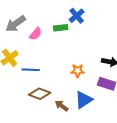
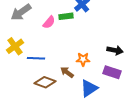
pink semicircle: (36, 34) -> (49, 22), moved
brown arrow: (62, 106) -> (67, 72), moved

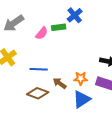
blue line: (36, 58) -> (39, 69), moved
orange star: (83, 59) -> (81, 78), moved

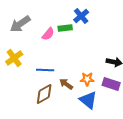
brown diamond: (38, 93) -> (44, 94), turned -50
blue triangle: (82, 99) -> (88, 100), turned -48

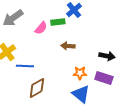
blue line: (45, 70) -> (25, 66), moved
brown arrow: (66, 84) -> (68, 46), moved, turned -32

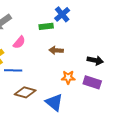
pink semicircle: (41, 28) -> (19, 42), moved
brown diamond: (37, 88) -> (25, 92), turned 45
blue triangle: (81, 94) -> (54, 102), moved

